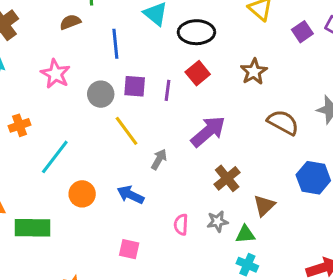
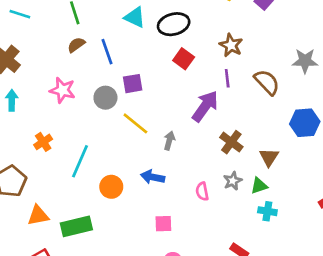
brown semicircle: (70, 22) -> (76, 45), moved
purple line: (168, 90) -> (227, 78), moved
brown semicircle: (283, 122) -> (267, 82), turned 32

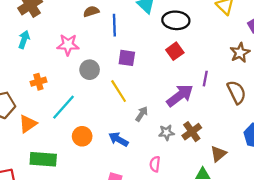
brown star: (231, 45) -> (240, 53), moved
pink star: (62, 90) -> (68, 45), turned -30
gray circle: (105, 98) -> (90, 70), moved
gray star: (233, 181) -> (166, 133), moved
orange triangle: (38, 215) -> (28, 124), moved, turned -42

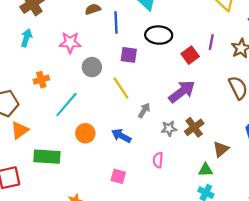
black ellipse: (176, 20) -> (159, 35), moved
red square: (175, 51) -> (190, 55), moved
purple line: (205, 79) -> (211, 42), moved
orange triangle: (28, 124) -> (20, 130), moved

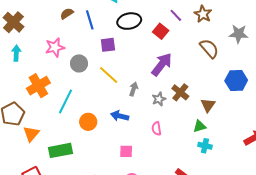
purple line: (211, 42) -> (176, 15), turned -40
orange cross: (41, 80) -> (38, 86), size x1.6

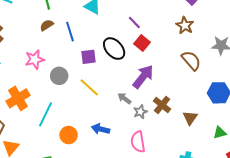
purple line: (176, 15) -> (134, 22), moved
black ellipse: (129, 21) -> (114, 49), moved, turned 60
gray arrow: (134, 89) -> (124, 98), moved, turned -72
green triangle: (200, 126) -> (220, 133), moved
pink semicircle: (157, 129) -> (138, 142), size x1.5

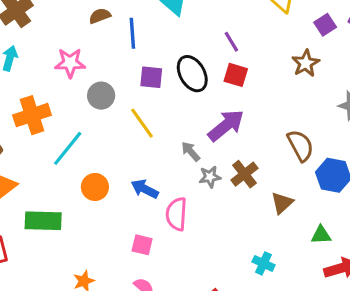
red square: (142, 43) -> (236, 75), turned -35
brown semicircle: (191, 60) -> (300, 145), moved
pink semicircle: (138, 142) -> (176, 214), moved

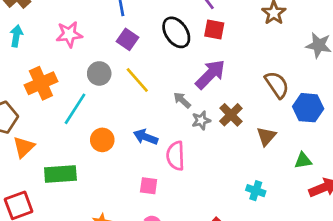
purple square: (151, 77) -> (127, 39), moved, turned 35
gray circle: (101, 96) -> (99, 73), moved

